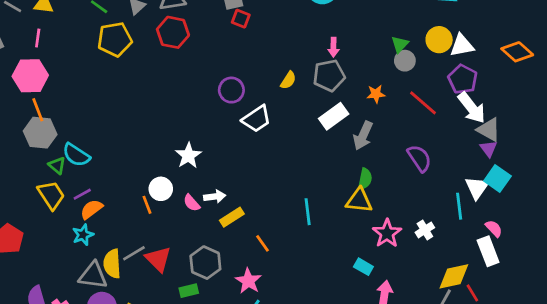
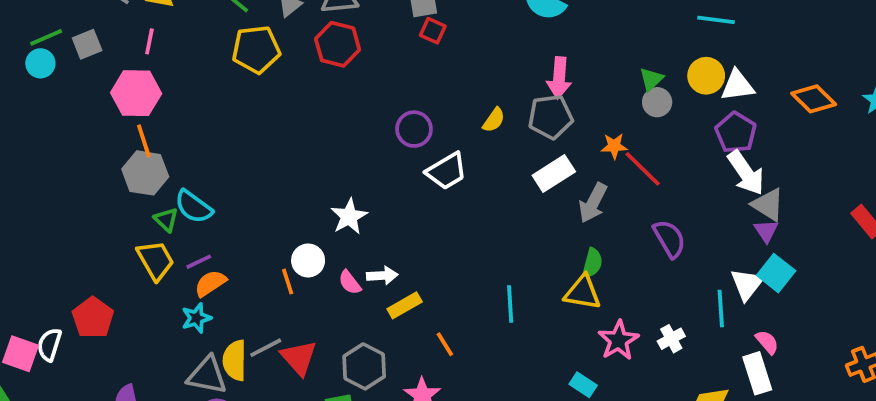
pink arrow: (333, 47) -> (559, 78), size x1.5
red line: (423, 103) -> (643, 169), moved

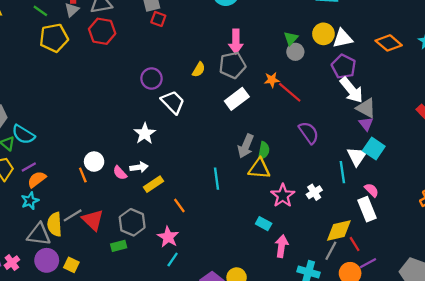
white trapezoid: (447, 171) -> (173, 102), turned -100
gray arrow: (593, 203) -> (246, 146), moved
white star: (349, 216) -> (145, 134), moved

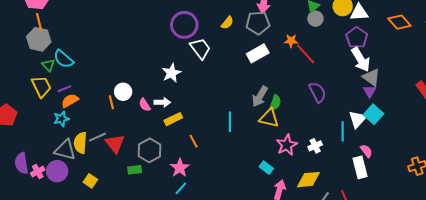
purple circle: (151, 78) -> (184, 25), size x1.4
yellow diamond: (339, 231) -> (308, 180), moved
purple circle: (47, 260) -> (57, 171), moved

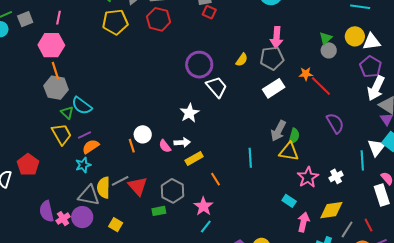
white arrow: (361, 60) -> (376, 88), turned 60

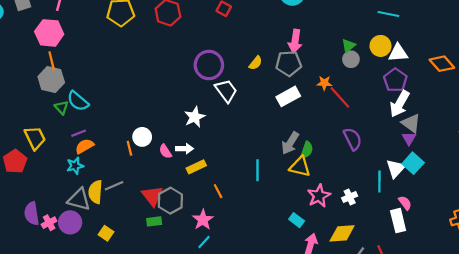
yellow trapezoid: (61, 134) -> (35, 138), moved
red triangle: (138, 186) -> (152, 196), moved

